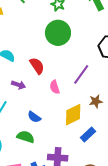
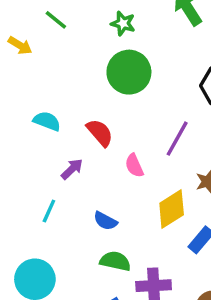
purple arrow: (18, 85) -> (72, 169), turned -56
green semicircle: (26, 137) -> (115, 261), moved

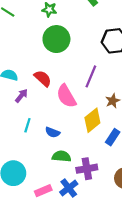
pink semicircle: (134, 166) -> (66, 96), size x1.6
purple arrow: (72, 169) -> (21, 96), moved
cyan line: (49, 211) -> (27, 125), moved

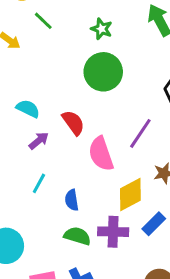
blue semicircle: (53, 132) -> (72, 200), turned 48
purple cross: (87, 169) -> (113, 232), moved

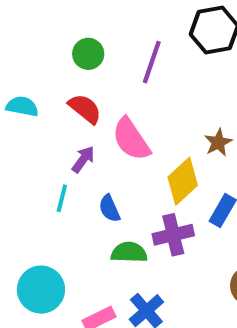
green circle: (103, 72) -> (88, 54), moved, size x0.6
purple line: (140, 133) -> (152, 62), moved
purple arrow: (39, 141) -> (83, 159), moved

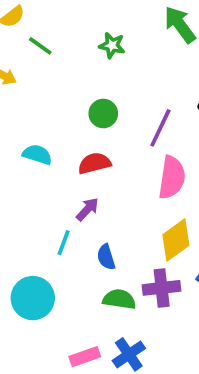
red semicircle: (85, 109) -> (94, 163), turned -60
pink semicircle: (131, 139) -> (172, 177), moved, turned -144
cyan circle: (41, 290) -> (33, 298), moved

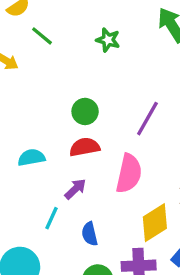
green circle: (103, 114) -> (85, 111), moved
cyan semicircle: (37, 154) -> (31, 158), moved, turned -32
pink semicircle: (172, 177) -> (129, 173), moved

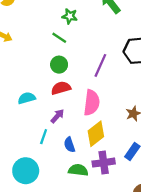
green line: (42, 36) -> (59, 38), moved
yellow diamond: (155, 223) -> (96, 134), moved

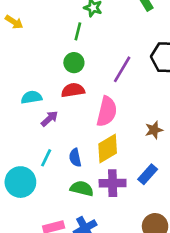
green line: (59, 38) -> (78, 31), turned 64
purple arrow: (57, 116) -> (49, 119), moved
cyan line: (44, 137) -> (46, 158), moved

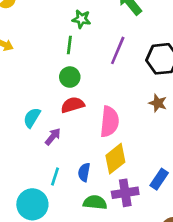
purple line: (122, 69) -> (118, 50), moved
cyan semicircle: (31, 97) -> (32, 118), turned -42
brown star: (154, 130) -> (158, 103), moved, turned -30
blue semicircle: (75, 158) -> (84, 172), turned 30

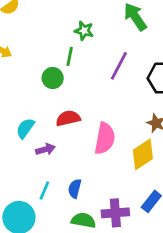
green circle: (70, 77) -> (53, 78), moved
purple arrow: (53, 137) -> (45, 149), turned 30
yellow diamond: (115, 159) -> (143, 154), moved

